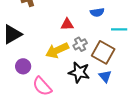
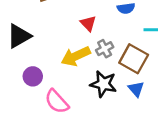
red triangle: (67, 24) -> (88, 23), turned 48

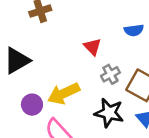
yellow arrow: (76, 56) -> (64, 94), moved

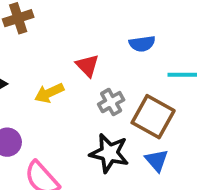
yellow arrow: (64, 94) -> (49, 93), moved, size x0.7

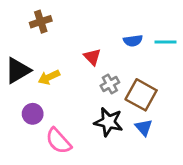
cyan line: (182, 75) -> (165, 42), moved
yellow arrow: (49, 93) -> (49, 77), moved

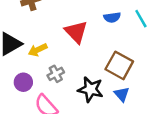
cyan line: (165, 42) -> (141, 19), turned 60
red triangle: (92, 57) -> (76, 32), size x1.5
gray cross: (110, 84) -> (56, 74), moved

